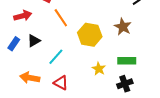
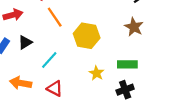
brown star: (123, 27) -> (134, 27), moved

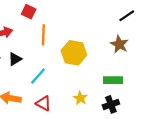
orange line: (55, 17) -> (43, 35), turned 36
yellow star: (96, 73) -> (80, 98), moved

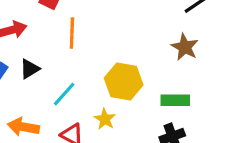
yellow hexagon: (74, 53) -> (124, 81), moved
yellow star: (80, 98) -> (105, 119), moved

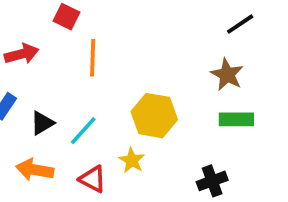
black triangle: (30, 69) -> (42, 123), moved
green rectangle: (175, 100) -> (236, 119), moved

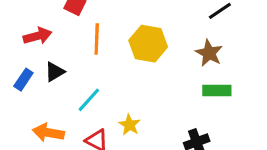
yellow hexagon: (154, 116) -> (148, 44), moved
black triangle: (42, 123) -> (55, 72), moved

